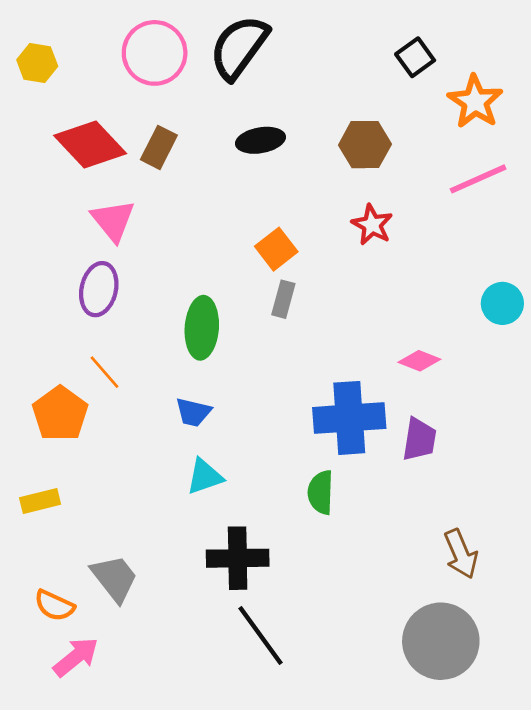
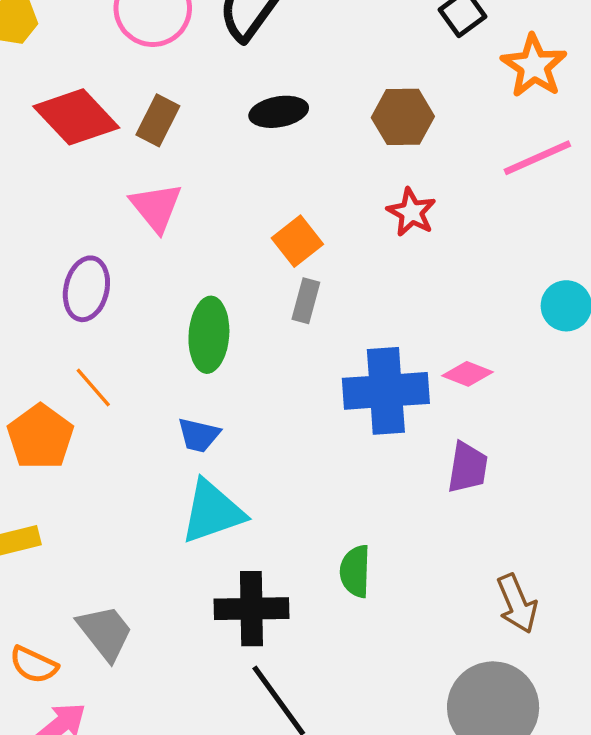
pink triangle: (113, 220) -> (156, 207), moved
blue cross: (349, 418) -> (386, 391), moved
cyan triangle: (205, 477) -> (212, 512), size x1.5
green semicircle: (321, 492) -> (355, 571), moved

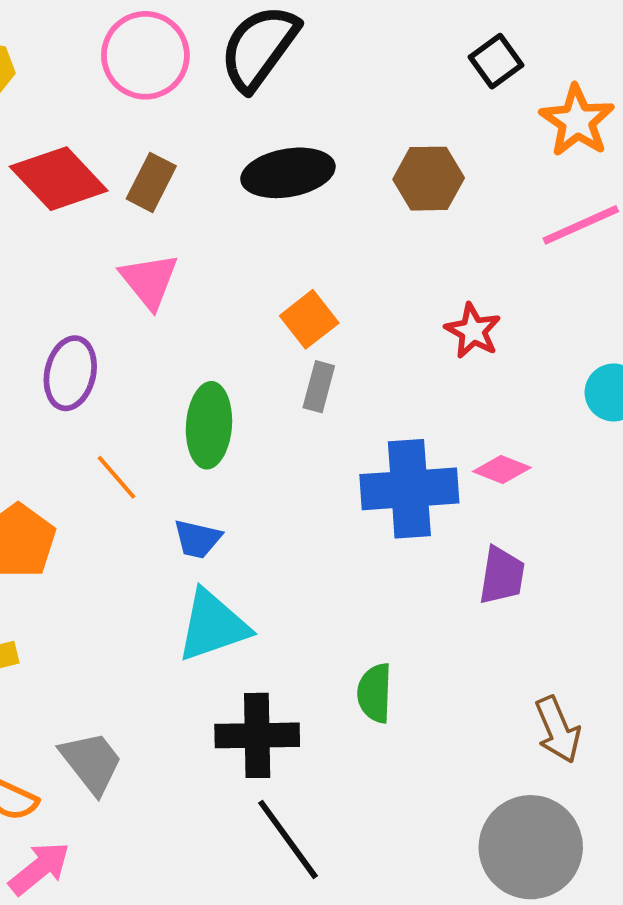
black ellipse: (279, 112) -> (288, 173), size x1.4
red star: (411, 212) -> (473, 331), moved
orange line: (93, 387) -> (116, 477), moved

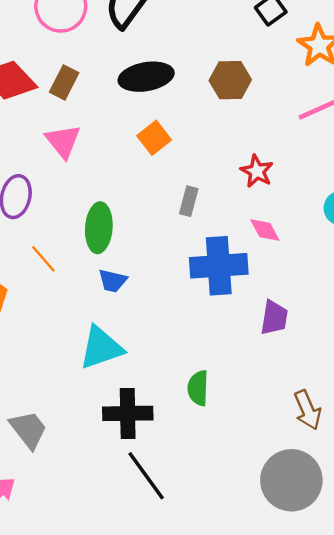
orange square: (309, 319) -> (154, 138), moved
gray rectangle: (319, 387) -> (189, 201), moved
pink diamond: (502, 470) -> (265, 230), moved, turned 40
blue trapezoid: (197, 539) -> (113, 281), moved

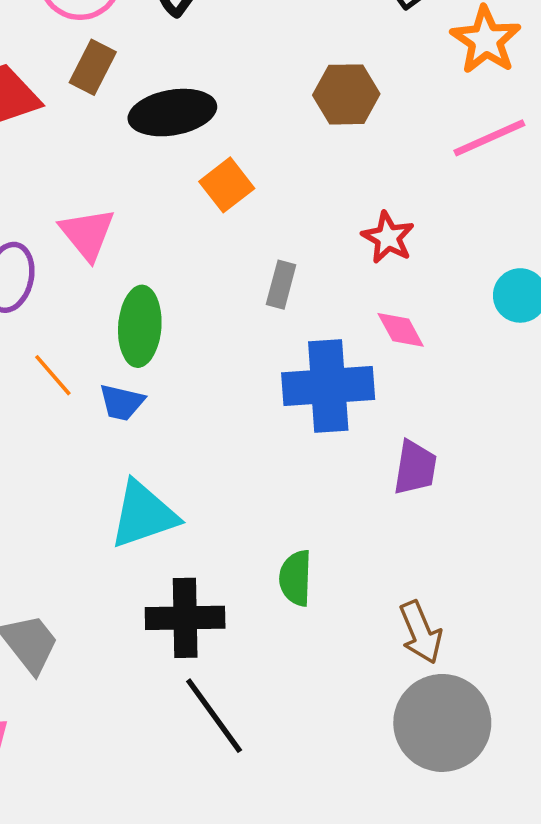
black ellipse: (146, 77) -> (172, 113), moved
brown rectangle: (64, 82) -> (93, 67), moved
pink triangle: (63, 141) -> (87, 234), moved
blue trapezoid: (113, 281) -> (122, 402), moved
brown arrow: (308, 410) -> (421, 632), moved

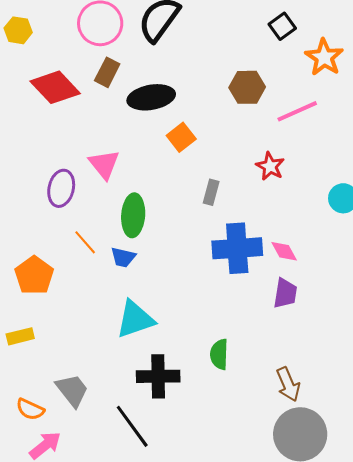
pink line: (489, 138) -> (297, 111), moved
pink diamond: (401, 330) -> (284, 251), moved
black line: (214, 716) -> (132, 426), moved

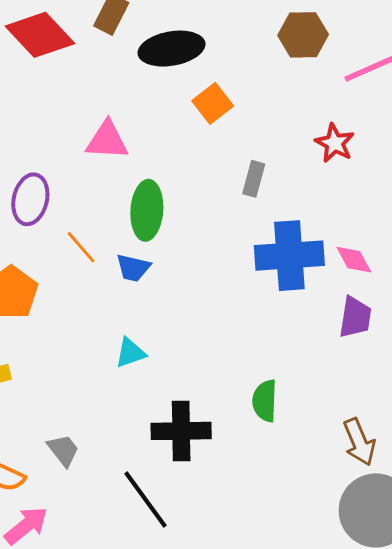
pink triangle: (104, 164) -> (107, 140), turned -48
purple ellipse: (61, 188) -> (30, 199), moved
cyan triangle: (135, 319) -> (130, 353), moved, size x0.6
gray trapezoid: (72, 390) -> (63, 450), size x0.7

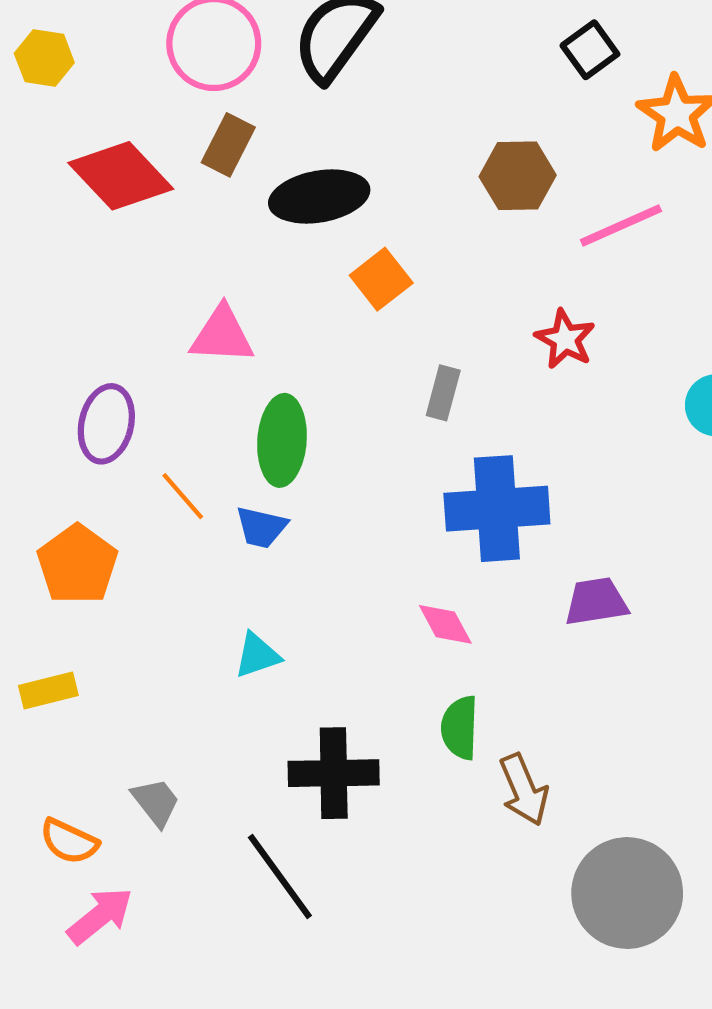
pink diamond: (354, 260) -> (445, 624), moved
purple trapezoid: (355, 317) -> (596, 602), turned -108
brown arrow: (359, 442) -> (524, 790), moved

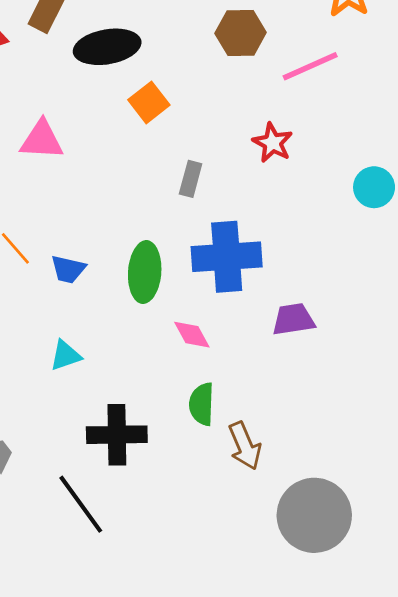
green ellipse: (282, 440) -> (145, 272), moved

